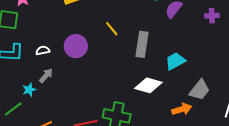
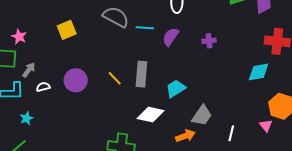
yellow line: (112, 29) -> (115, 78), moved
gray arrow: (46, 76) -> (29, 70), moved
cyan star: (29, 90) -> (27, 118), moved

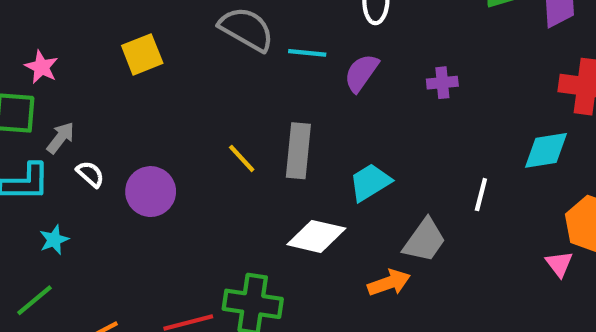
purple circle: (76, 80) -> (151, 192), moved
white semicircle: (43, 87) -> (90, 174), turned 56
white line: (231, 133) -> (481, 195), moved

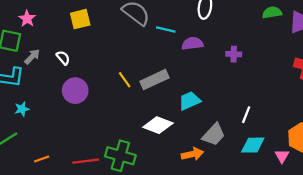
purple semicircle: (361, 73) -> (192, 43), turned 40
cyan diamond: (546, 150) -> (253, 145), moved
gray rectangle: (298, 151) -> (155, 80), turned 52
white semicircle: (90, 174) -> (63, 58), moved

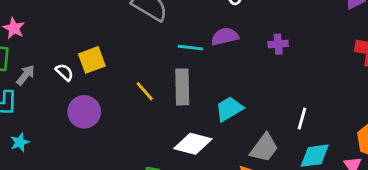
yellow square: (80, 19) -> (92, 60), moved
cyan line: (166, 29) -> (190, 48), moved
gray rectangle: (155, 80) -> (182, 87), turned -60

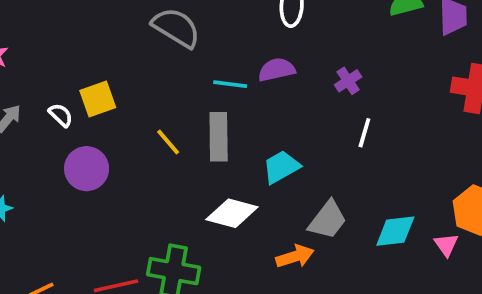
purple cross: (278, 44) -> (348, 81), turned -30
white line: (302, 118) -> (364, 133), moved

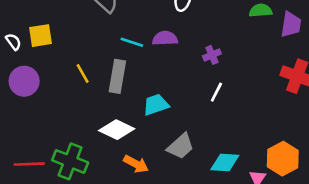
orange arrow: (295, 256) -> (136, 164), moved, turned 35

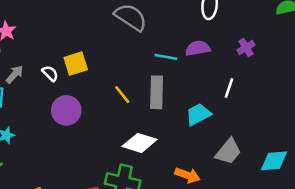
purple cross: (212, 55) -> (246, 48), moved
white line: (216, 92) -> (229, 88), moved
white diamond: (117, 130) -> (140, 143), moved

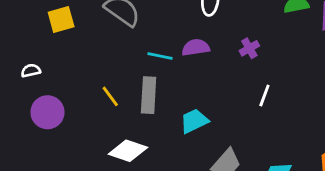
yellow square: (76, 64) -> (61, 20), moved
white semicircle: (50, 73) -> (31, 71), turned -60
white line: (229, 88) -> (264, 96), moved

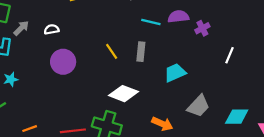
purple cross: (249, 48) -> (202, 28), moved
gray rectangle: (149, 95) -> (141, 52), size x0.7

